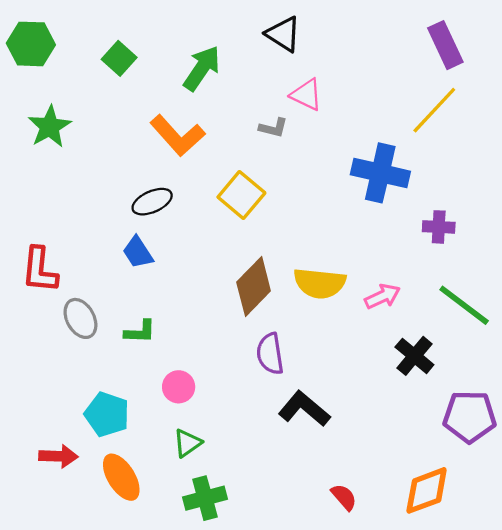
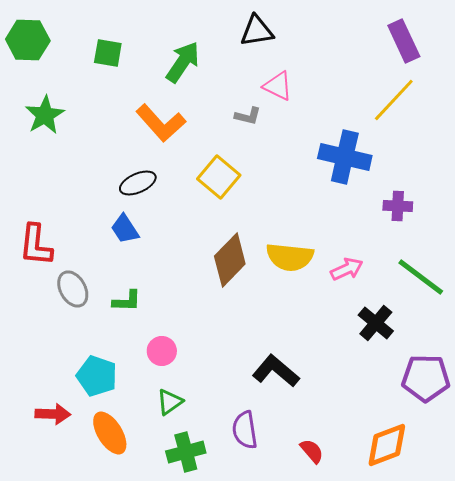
black triangle: (283, 34) -> (257, 31), turned -42
green square: (119, 58) -> (108, 53), turned -32
purple semicircle: (270, 354) -> (245, 430), moved

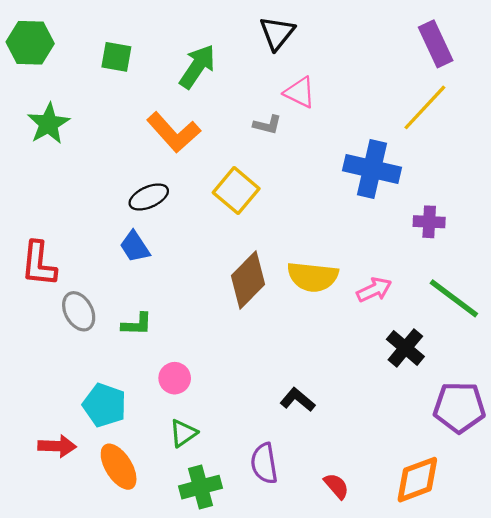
black triangle: (257, 31) -> (277, 33), turned -42
black L-shape: (276, 371) -> (298, 400), size x0.7

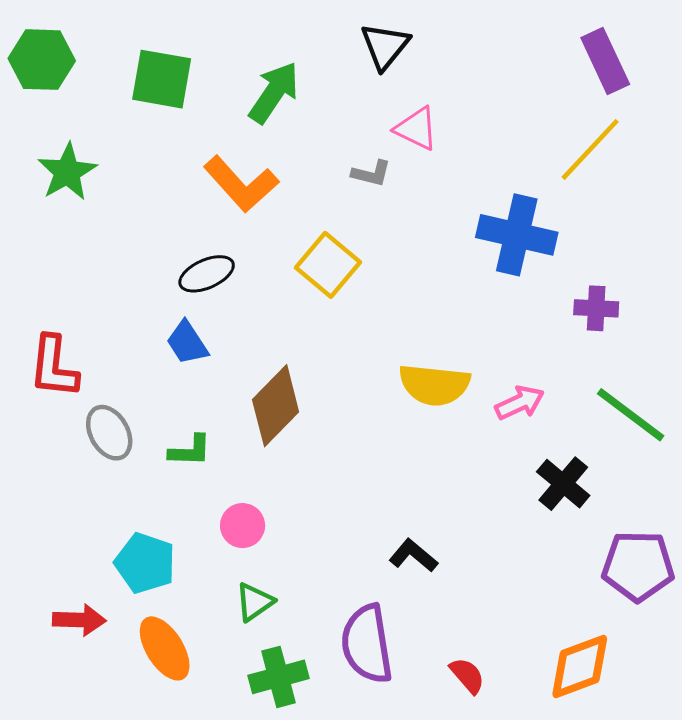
green square: (116, 57) -> (162, 79), size x1.4
brown diamond: (248, 280) -> (276, 406), moved
purple semicircle: (264, 463) -> (367, 644), size x1.4

